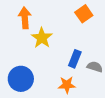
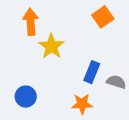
blue circle: (21, 79) -> (26, 97), size x0.7

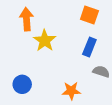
orange square: (103, 17) -> (89, 15), turned -36
blue rectangle: (92, 72) -> (89, 47), moved

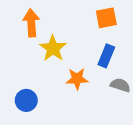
orange square: (89, 15) -> (106, 18), turned -30
orange star: (71, 91) -> (77, 79), moved

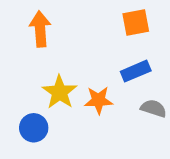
yellow star: (53, 48) -> (60, 92), moved
blue rectangle: (106, 56) -> (136, 71), turned 45

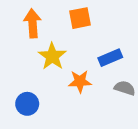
orange square: (136, 23) -> (80, 18), moved
yellow star: (60, 92) -> (52, 56), moved

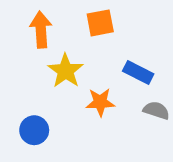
blue rectangle: (110, 58) -> (138, 72), turned 50

